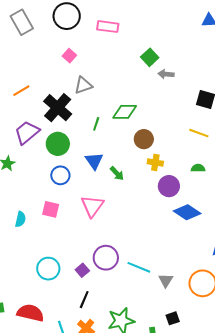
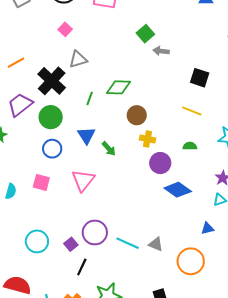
gray triangle: (166, 280) -> (156, 244), moved, turned -42
black line: (84, 300) -> (82, 267), moved

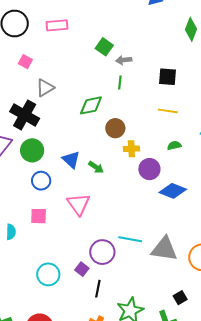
green line: (90, 98) -> (120, 83), moved
cyan line: (128, 243) -> (130, 239), moved
gray triangle: (156, 244) -> (164, 249), size x1.8

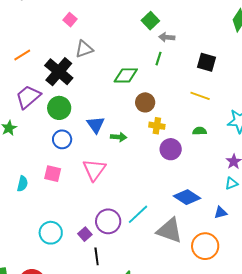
green arrow: (96, 167) -> (119, 137), turned -42
blue diamond: (173, 191) -> (187, 197), moved
cyan line: (130, 239) -> (138, 214), turned -65
black line: (98, 289) -> (97, 256), turned -30

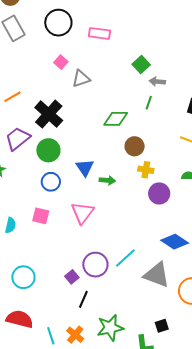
gray triangle: (84, 49) -> (81, 79), moved
cyan circle: (51, 233) -> (23, 277), moved
black line: (97, 256) -> (83, 299), turned 30

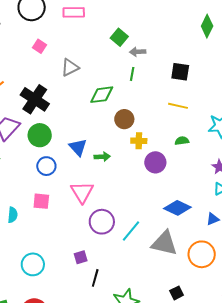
gray triangle: (81, 79) -> (70, 67), moved
purple circle: (95, 265) -> (102, 222), moved
purple square: (72, 277) -> (81, 257), turned 32

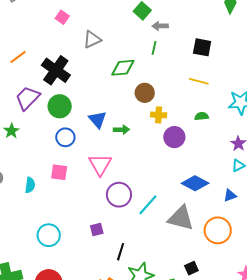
black line: (95, 278) -> (121, 252), moved

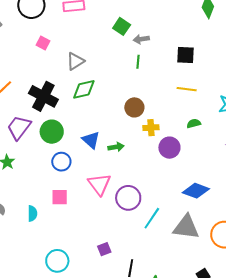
green diamond: (123, 68) -> (84, 89), moved
purple circle: (119, 195) -> (128, 198), moved

